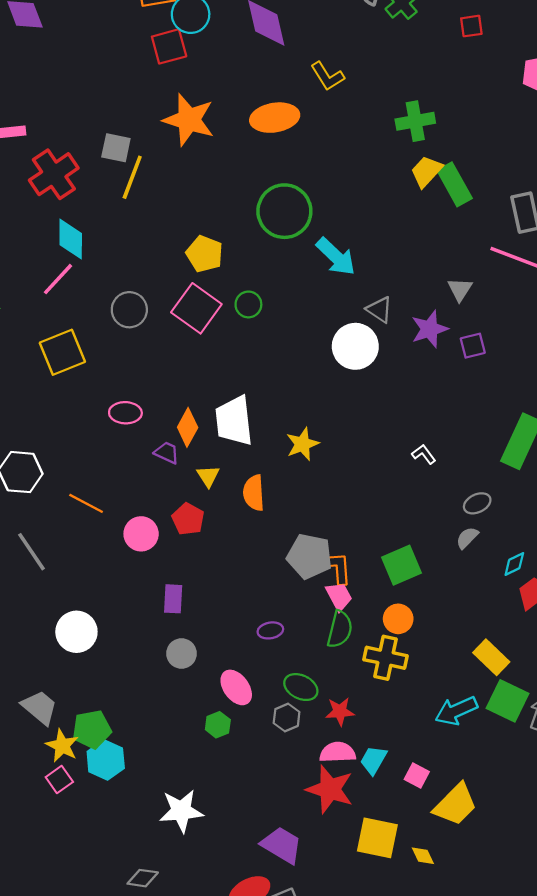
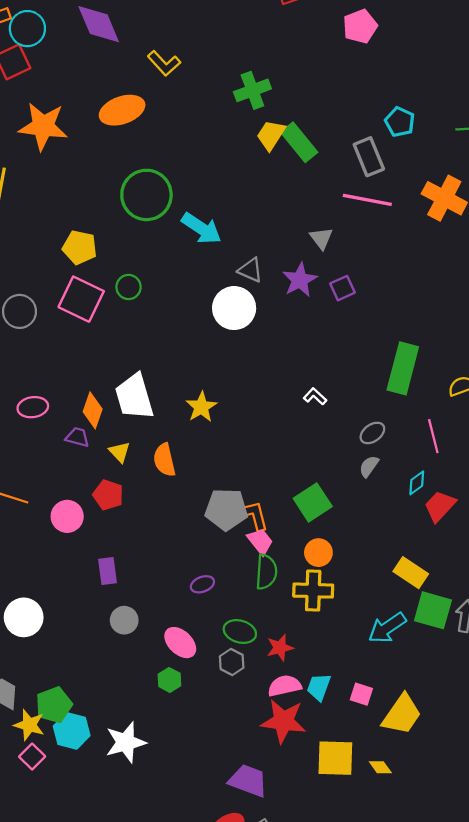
white star: (181, 811) -> (126, 742), moved

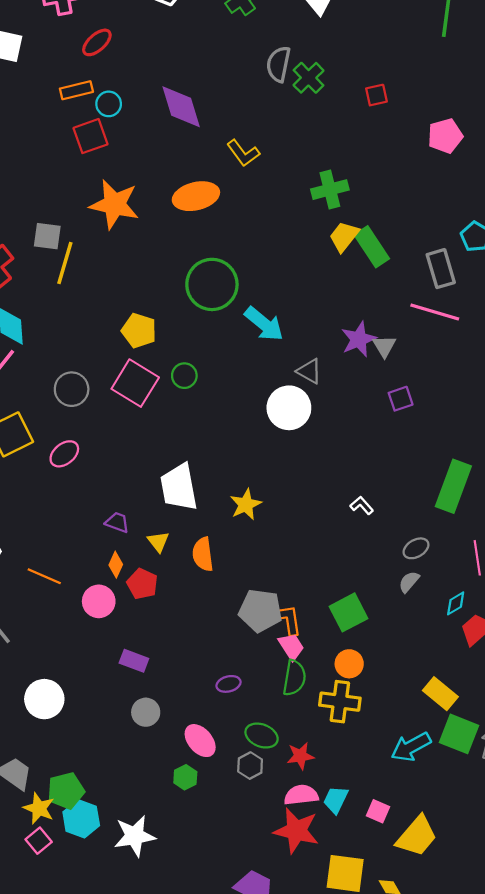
cyan circle: (27, 29) -> (109, 104), size x0.7
purple star: (300, 280) -> (359, 339), moved
pink ellipse: (33, 407) -> (64, 454), moved, turned -36
orange diamond: (93, 410) -> (116, 565), moved, size x0.7
purple rectangle: (108, 571) -> (134, 661), turned -68

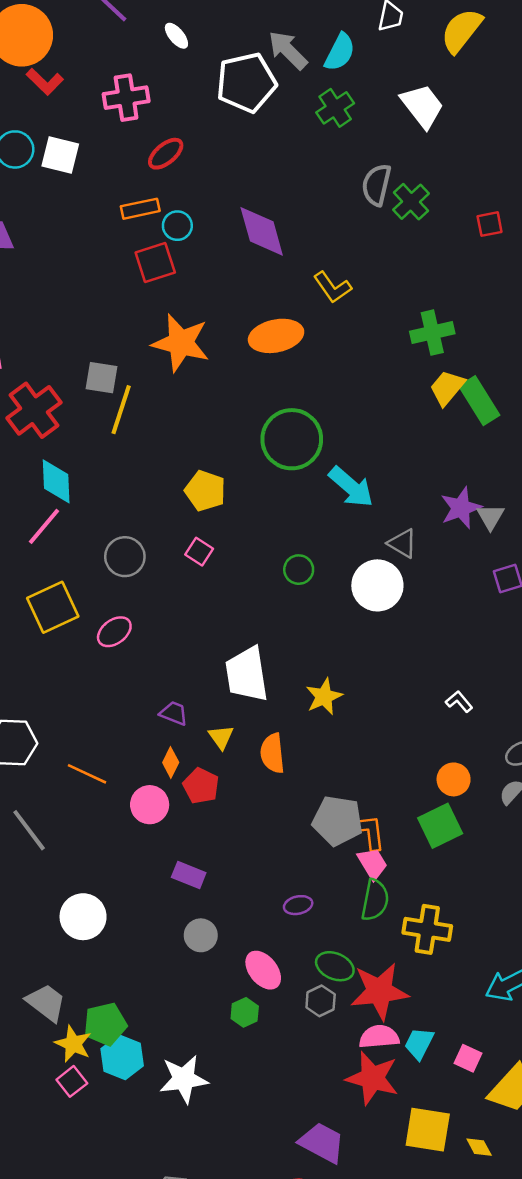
green circle: (184, 376) -> (299, 570), moved
pink square: (135, 383) -> (199, 552), size x0.5
orange circle: (349, 664) -> (454, 779), moved
red star: (300, 756) -> (379, 991), size x1.8

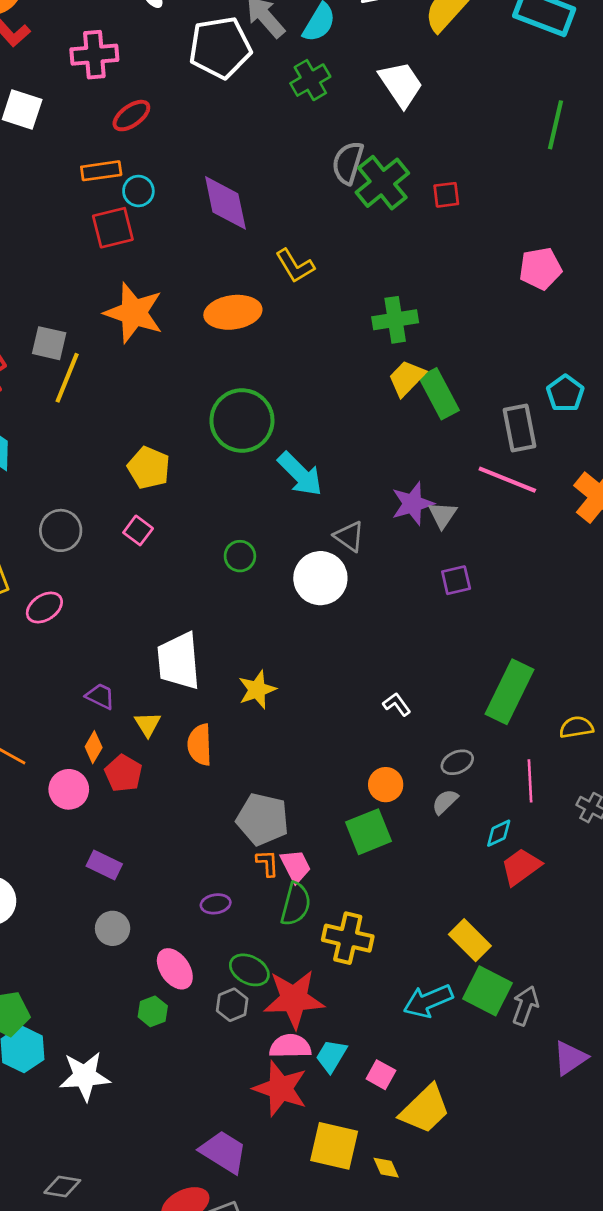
green cross: (411, 202) -> (382, 183), size x1.4
red square: (490, 224) -> (446, 195), moved
orange L-shape: (370, 832) -> (267, 863), moved, size x0.7

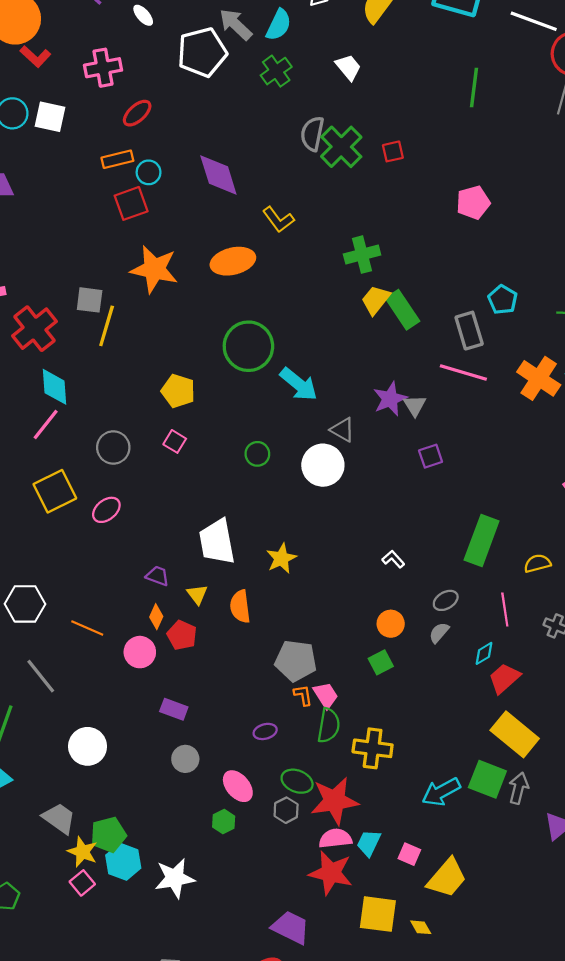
white trapezoid: (401, 84) -> (348, 67), size x0.7
green square: (368, 832) -> (381, 662), size x0.7
yellow rectangle: (470, 940) -> (515, 734), moved, size x1.4

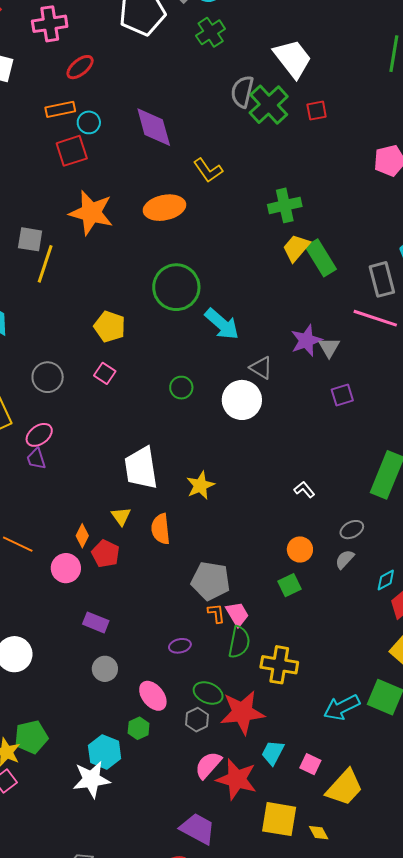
white trapezoid: (348, 67) -> (293, 59), moved, size x1.6
purple trapezoid: (158, 576) -> (36, 459), moved, turned -130
pink semicircle: (335, 838) -> (208, 765), moved, turned -44
cyan hexagon: (123, 862) -> (105, 752), moved

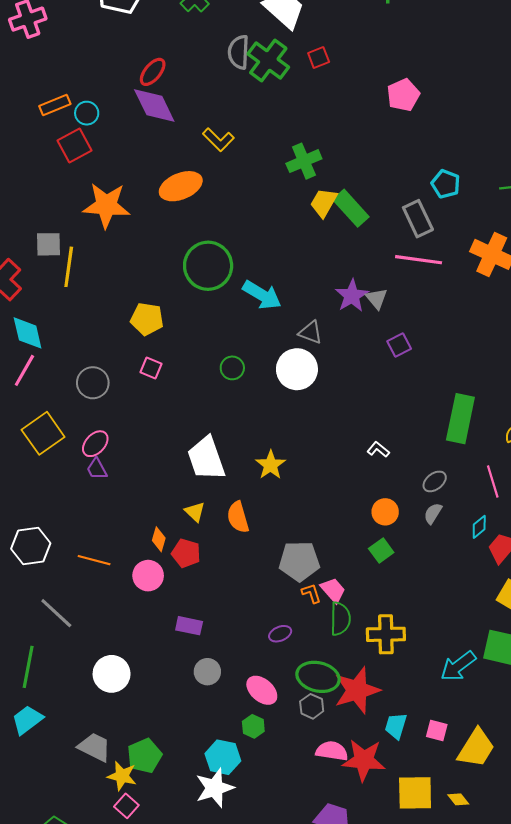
red ellipse: (80, 67) -> (153, 72), moved
green ellipse: (208, 693) -> (318, 677), size x1.4
pink semicircle: (208, 765) -> (332, 751), turned 68

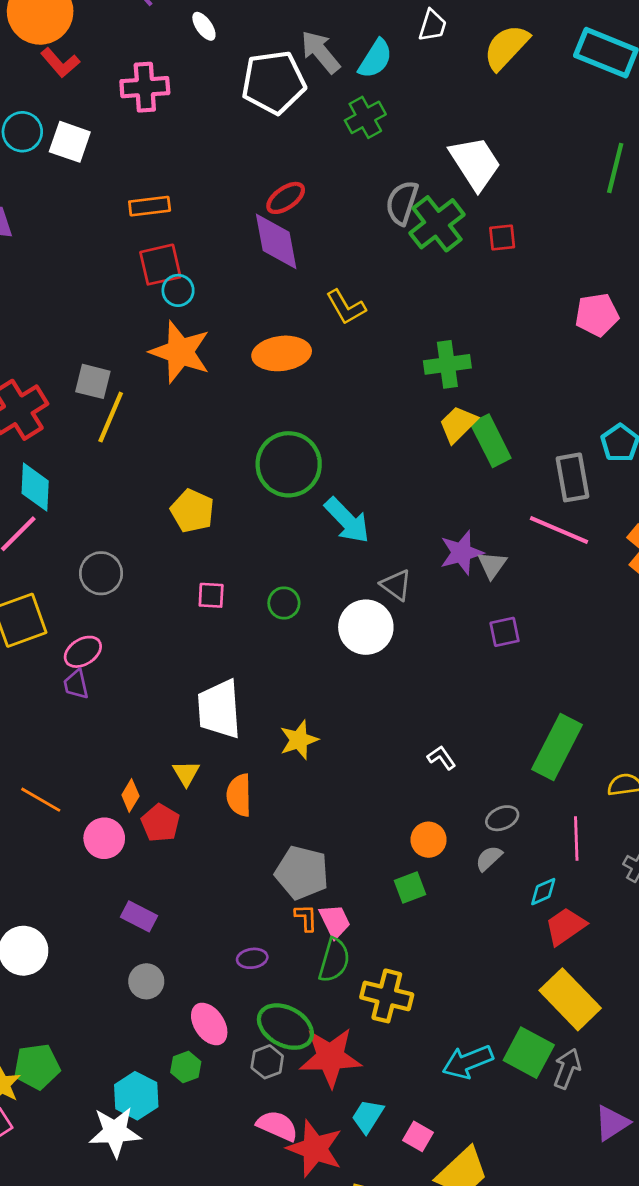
cyan circle: (87, 113) -> (178, 290), moved
pink square: (151, 368) -> (211, 595), moved, turned -35

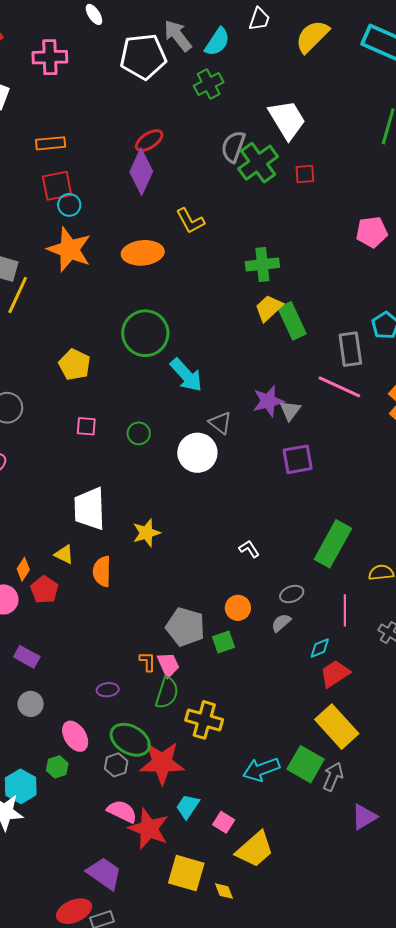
purple diamond: (276, 241) -> (141, 172), turned 33
purple square: (505, 632) -> (298, 459), size x1.4
yellow triangle: (186, 773) -> (64, 554), turned -35
gray pentagon: (302, 873) -> (185, 627), moved

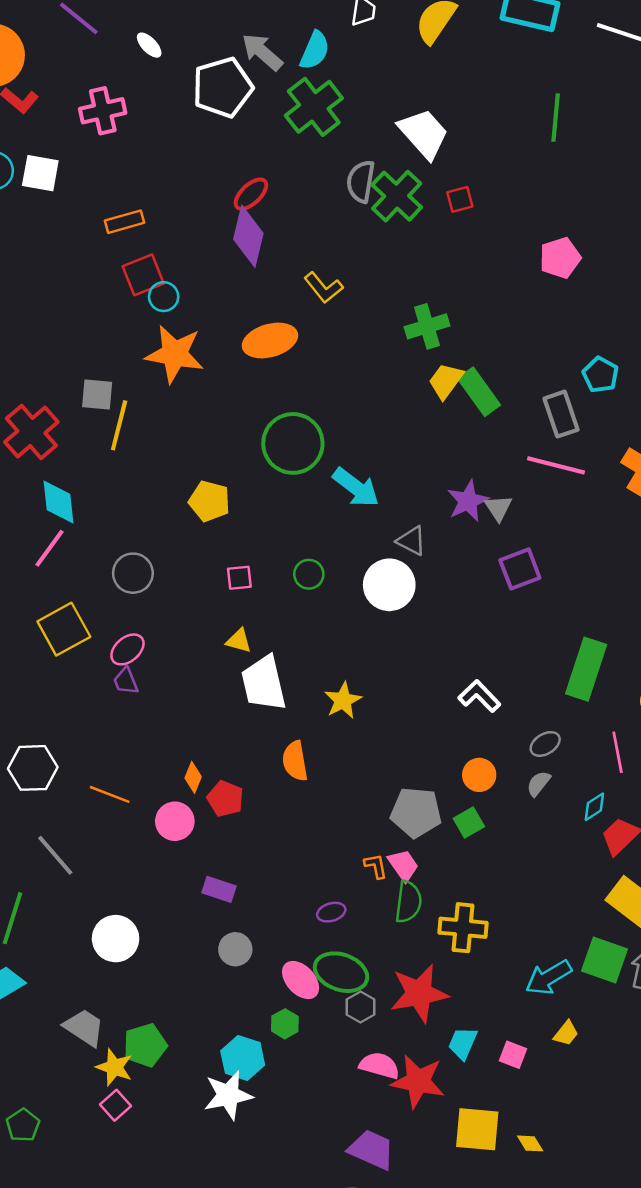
green cross: (209, 84) -> (314, 107), size x1.5
white L-shape: (249, 549) -> (479, 696), size x1.5
yellow triangle: (64, 554) -> (239, 641), moved
green ellipse: (130, 740) -> (341, 972), moved
yellow trapezoid: (255, 849) -> (566, 1033), moved, size x0.5

